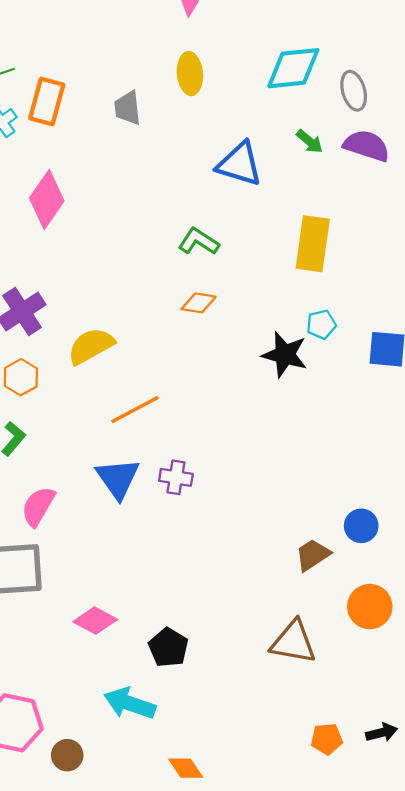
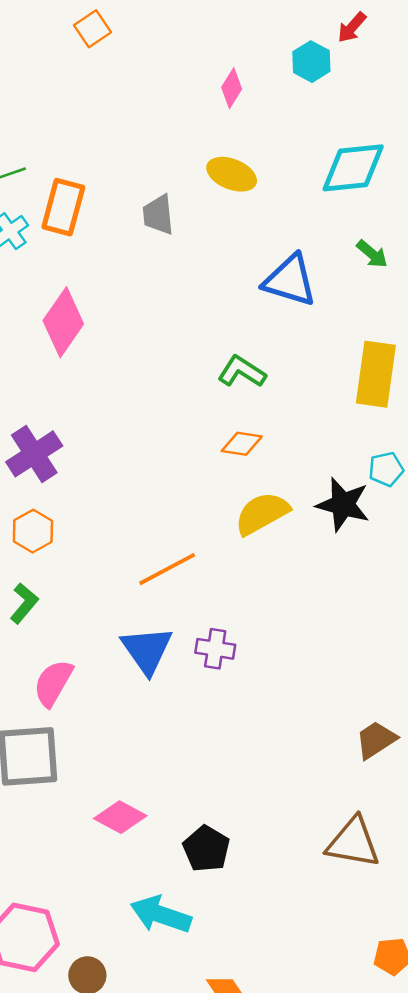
yellow ellipse: (190, 74) -> (232, 174), turned -63
yellow semicircle: (91, 346) -> (262, 513), moved

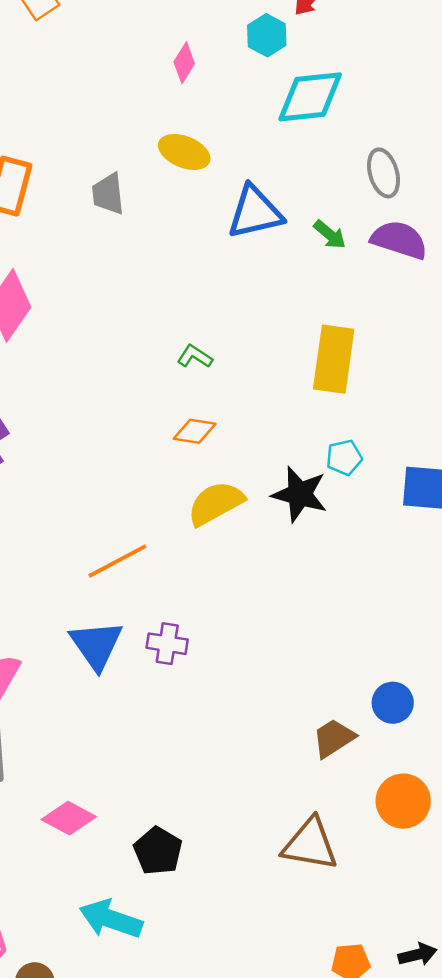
cyan diamond: (353, 168) -> (310, 97), moved
blue triangle: (290, 281) -> (255, 212), moved, turned -30
green L-shape: (242, 372) -> (195, 357), size x0.7

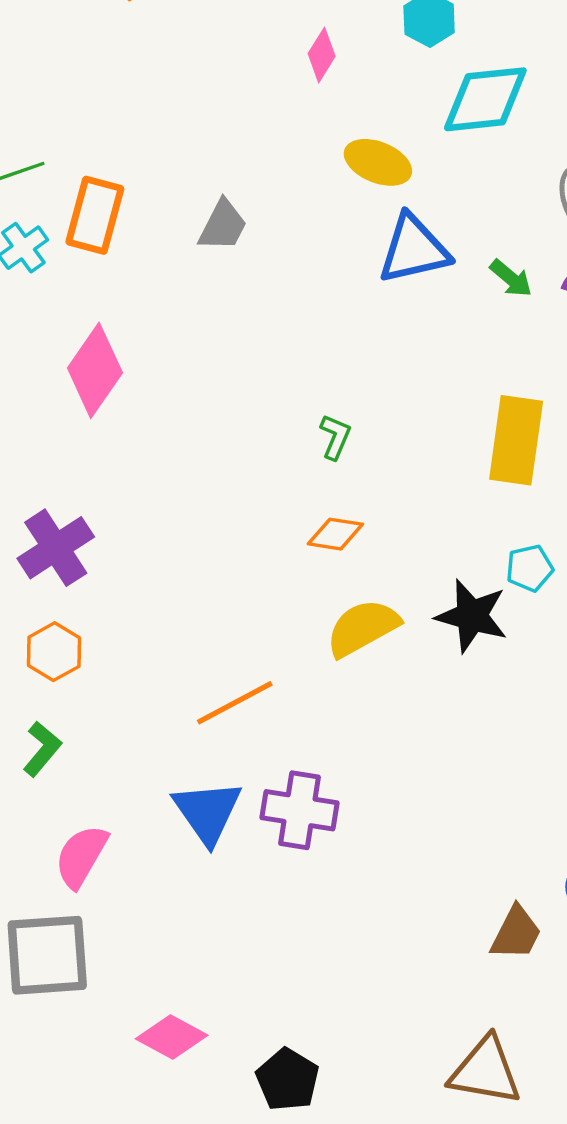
yellow ellipse: (184, 152) -> (378, 162), moved
gray trapezoid: (108, 194) -> (223, 225), turned -147
green L-shape: (195, 357) -> (335, 437), turned 80
purple cross: (167, 644) -> (300, 810), size x1.4
brown trapezoid: (334, 738) -> (516, 933), turned 150

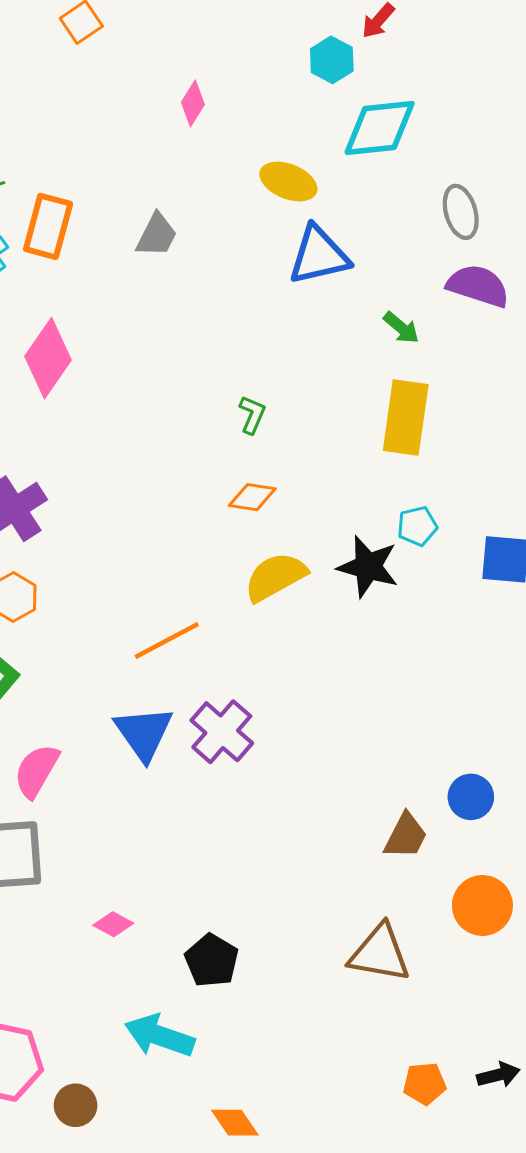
pink diamond: (322, 55) -> (193, 103), moved
green arrow: (511, 278) -> (401, 328), moved
purple cross: (300, 810) -> (222, 732), turned 32
pink diamond: (172, 1037) -> (113, 924), size x0.7

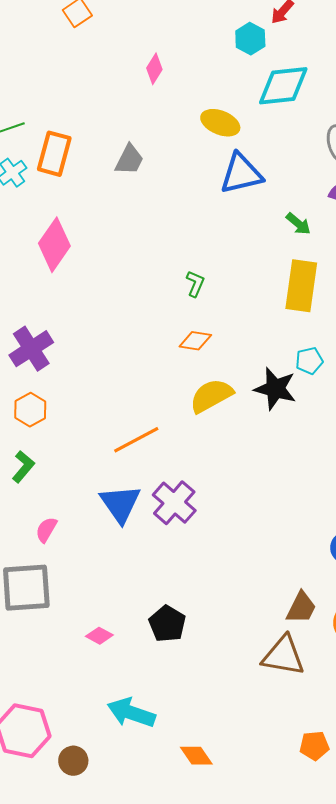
pink semicircle: (36, 771) -> (46, 530), size x0.7
brown trapezoid: (406, 836) -> (301, 608), moved
black pentagon: (212, 960) -> (167, 624), moved
orange diamond: (235, 1123) -> (196, 756), moved

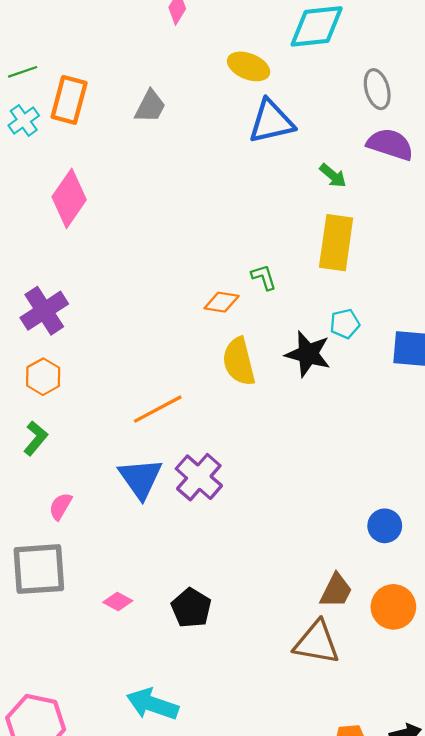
green L-shape: (195, 284) -> (264, 277), moved, turned -40
yellow semicircle: (211, 396) -> (239, 362), turned -75
pink diamond: (99, 636) -> (118, 601), moved

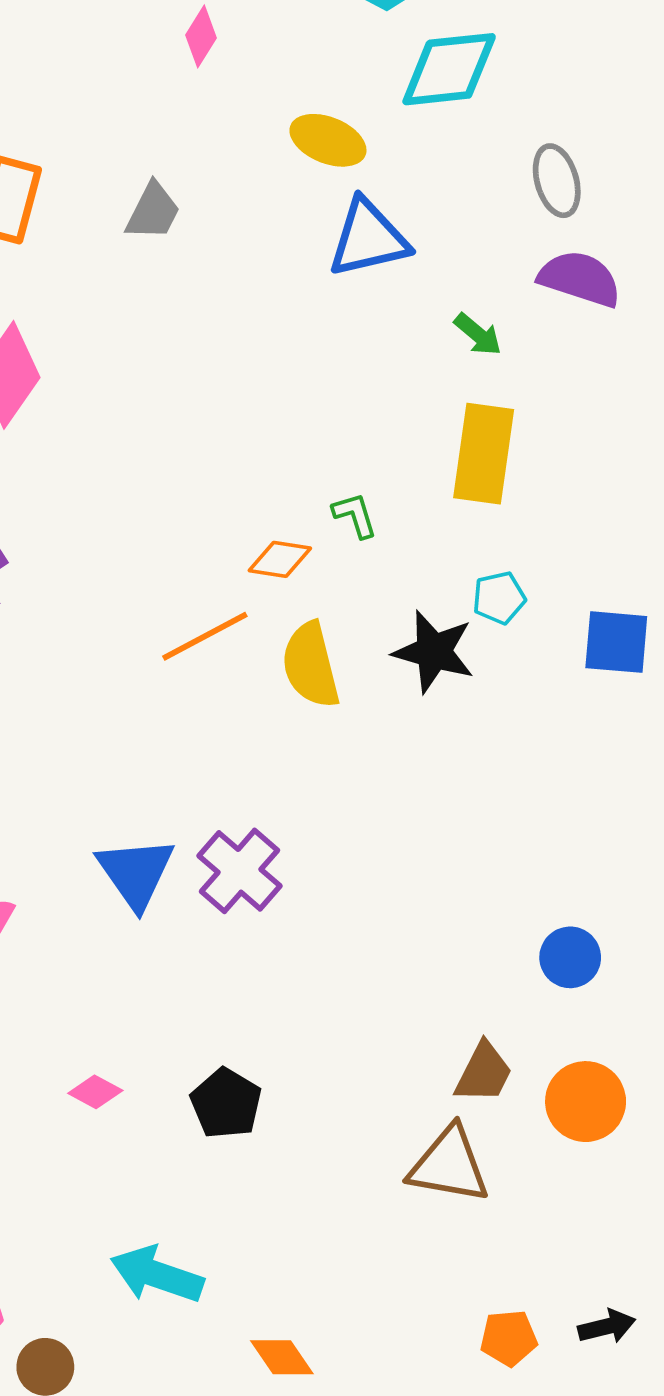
orange line: (158, 409) -> (205, 636), moved

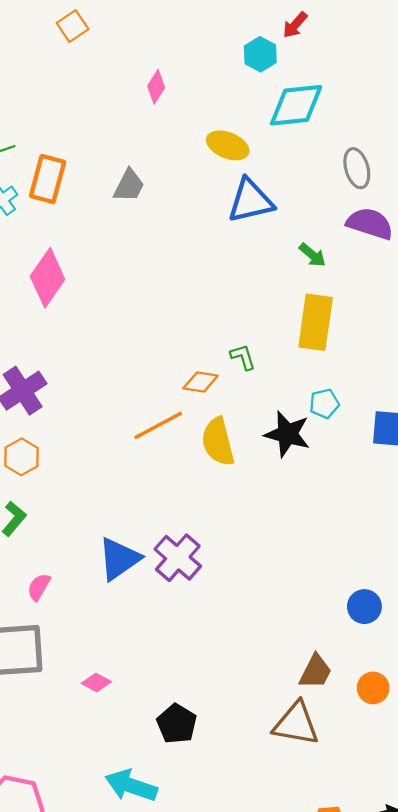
blue triangle: (136, 873) -> (119, 559), turned 30
orange circle: (586, 1102) -> (373, 688), size x0.7
black pentagon: (226, 1103) -> (177, 724), moved

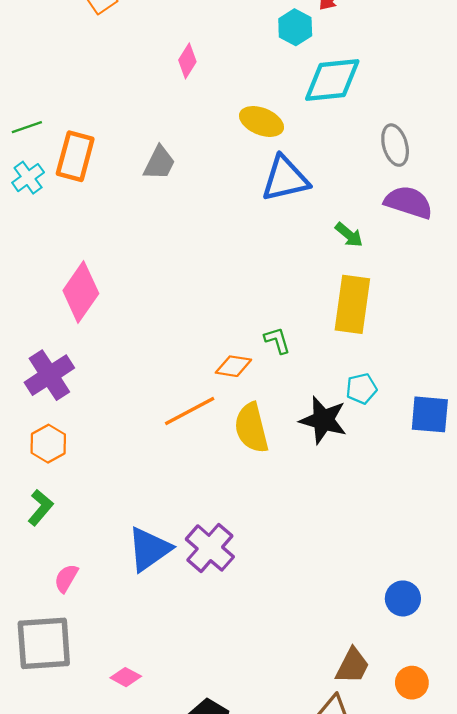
pink diamond: (48, 278) -> (81, 292), moved

